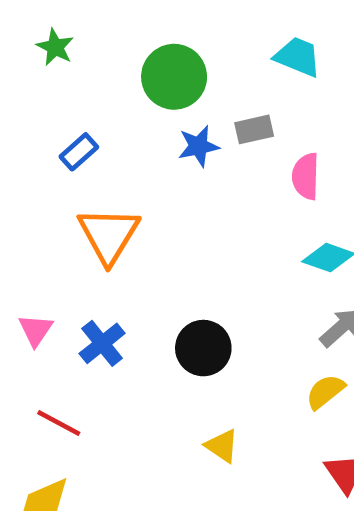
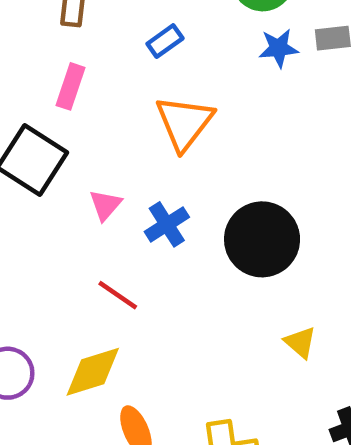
black circle: (203, 348) -> (262, 239), size x1.4
yellow triangle: (222, 446) -> (300, 342), moved

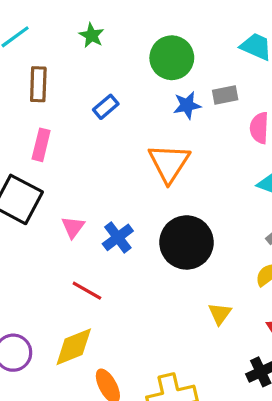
orange triangle: (184, 123) -> (169, 163), moved
yellow triangle: (300, 342) -> (220, 314), turned 30

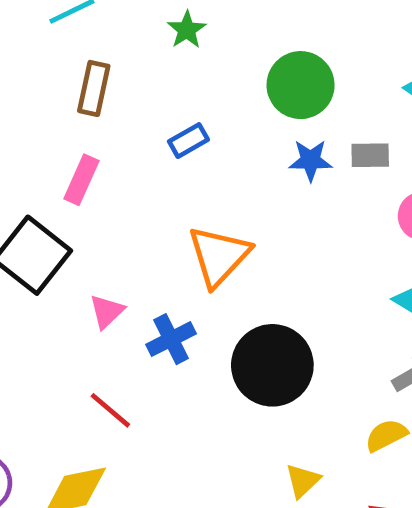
orange triangle: (169, 163) -> (219, 256), moved

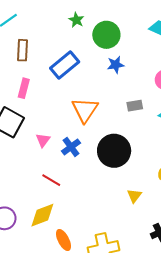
green star: (187, 30) -> (76, 20), moved
blue rectangle: (188, 141) -> (65, 65), size x1.8
gray rectangle: (370, 155) -> (135, 106), moved

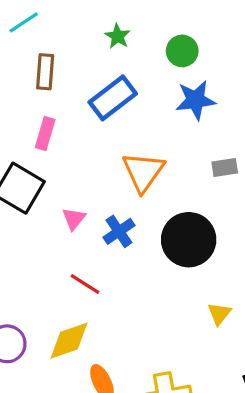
green star: (76, 20) -> (118, 36), moved
green circle: (106, 35) -> (182, 51), size x0.7
blue star: (116, 65) -> (196, 100), size x1.4

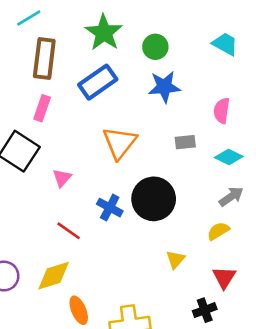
green star: (118, 36) -> (104, 33), size x1.8
brown rectangle: (45, 72) -> (44, 59), size x1.4
blue cross: (119, 231) -> (110, 208), moved, turned -30

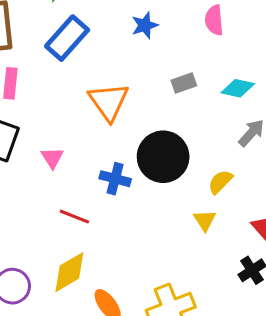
blue star: (164, 87) -> (145, 25), size x0.7
pink semicircle: (222, 111) -> (214, 20), moved
yellow semicircle: (218, 231) -> (220, 182), moved

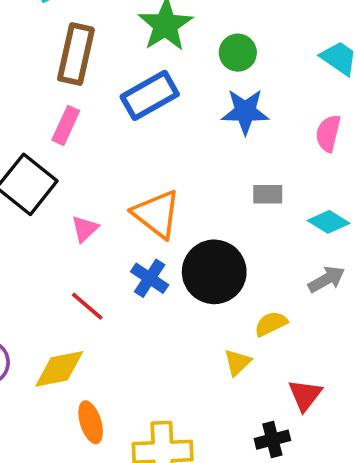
blue star: (145, 25) -> (245, 112), size x1.4
orange triangle: (109, 102) -> (157, 214), moved, turned -36

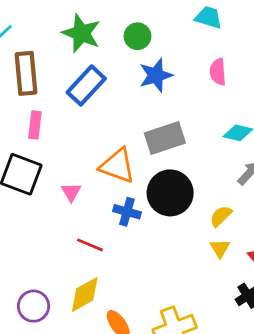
gray rectangle: (268, 194) -> (165, 138), moved, size x1.8
yellow triangle: (237, 362) -> (220, 248), moved

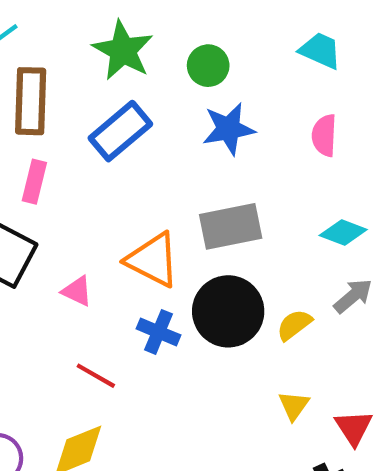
pink triangle: (71, 192) -> (77, 291), turned -40
yellow semicircle: (221, 216) -> (294, 325), moved

